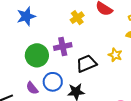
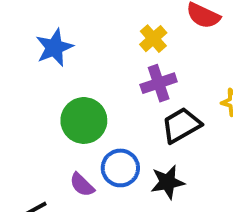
purple cross: (63, 47) -> (159, 83), moved

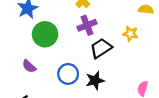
green circle: (84, 120) -> (45, 34), moved
purple semicircle: (82, 185) -> (29, 66), moved

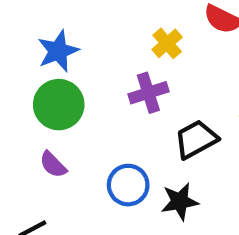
purple cross: (87, 25) -> (148, 93), moved
green circle: (45, 34) -> (59, 105), moved

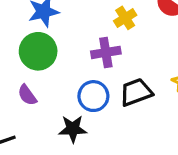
blue circle: (128, 185) -> (93, 96), moved
black star: (180, 202) -> (73, 129), moved

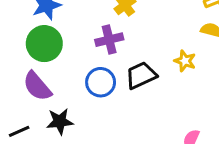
purple semicircle: (27, 95) -> (37, 86), size x1.5
black star: (73, 129) -> (60, 121), moved

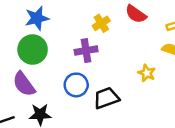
black trapezoid: (141, 75) -> (106, 98), moved

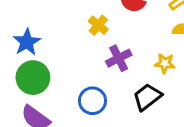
purple cross: (86, 51) -> (119, 58), moved
black trapezoid: (106, 98) -> (147, 97), moved

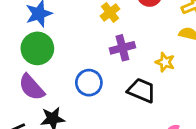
black trapezoid: (147, 97) -> (142, 90), turned 48

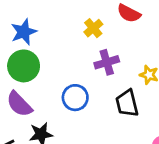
black trapezoid: (142, 90) -> (127, 103), turned -124

